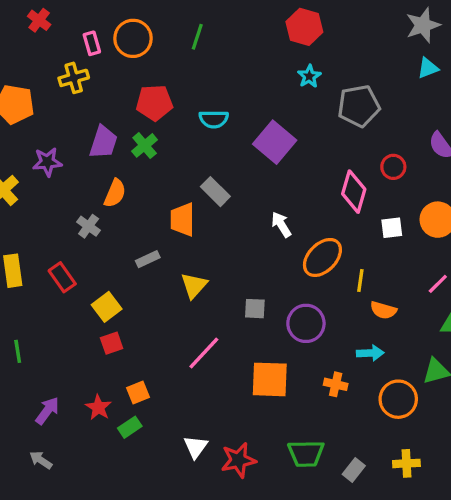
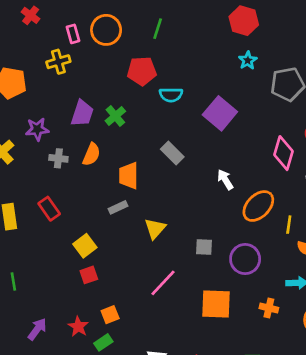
red pentagon: (154, 103) -> (142, 71), moved
orange trapezoid: (182, 220) -> (129, 176), moved
gray cross: (89, 226) -> (58, 158), moved, turned -30
red rectangle: (62, 277) -> (49, 209), moved

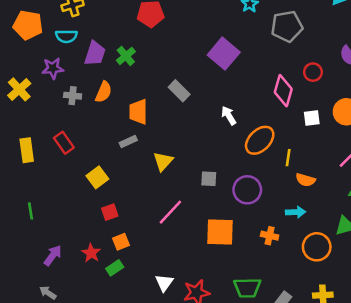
cyan semicircle: (171, 95) -> (66, 36), moved
red square: (89, 275) -> (110, 212), moved

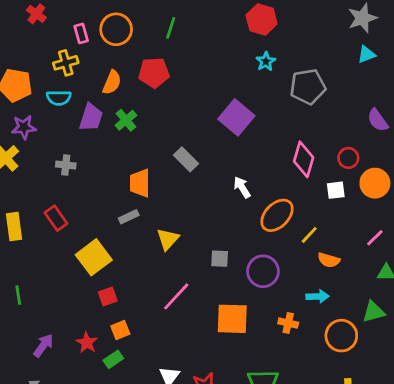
purple star: (53, 68) -> (24, 127), moved
red circle: (313, 72) -> (348, 158), moved
orange semicircle: (104, 92) -> (112, 82), moved
yellow line: (288, 158) -> (309, 235), turned 35
yellow square: (97, 177) -> (94, 257), size x1.4

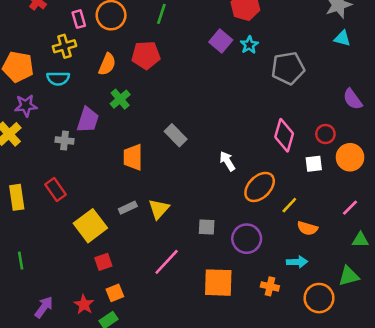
cyan triangle: (367, 54) -> (342, 38), turned 36
purple trapezoid: (91, 117) -> (88, 120), moved
purple square: (236, 117) -> (221, 41), moved, size x0.7
gray rectangle: (129, 217) -> (128, 208), moved

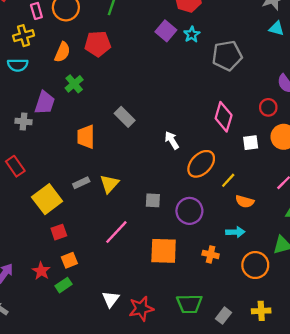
red circle: (325, 134) -> (268, 107), moved

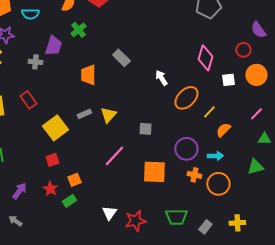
orange semicircle: (245, 201) -> (223, 130), turned 119
purple circle: (189, 211) -> (186, 149), moved
red square: (59, 232) -> (52, 160), moved
orange circle: (255, 265) -> (218, 184), moved

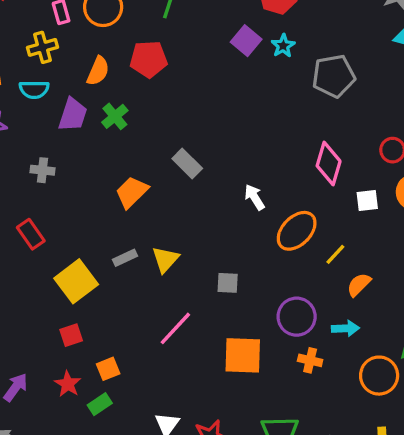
purple trapezoid: (53, 46) -> (73, 115), moved
orange trapezoid: (88, 75) -> (132, 192), turned 45
orange circle: (218, 184) -> (379, 376), moved

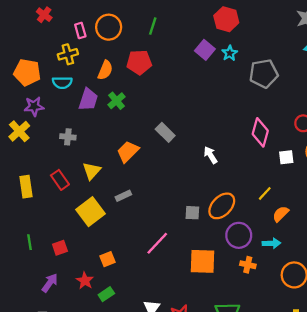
orange ellipse: (297, 231) -> (222, 206), moved
yellow triangle: (165, 259) -> (92, 171), moved
red square: (71, 335) -> (60, 248), moved
orange square: (108, 369) -> (107, 259), moved

